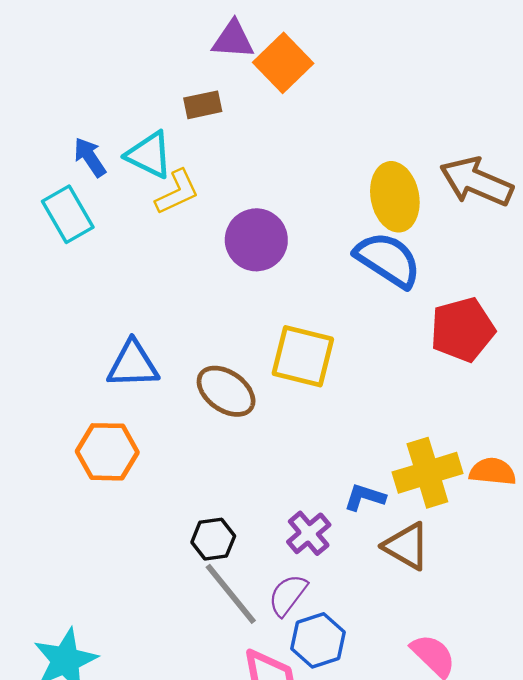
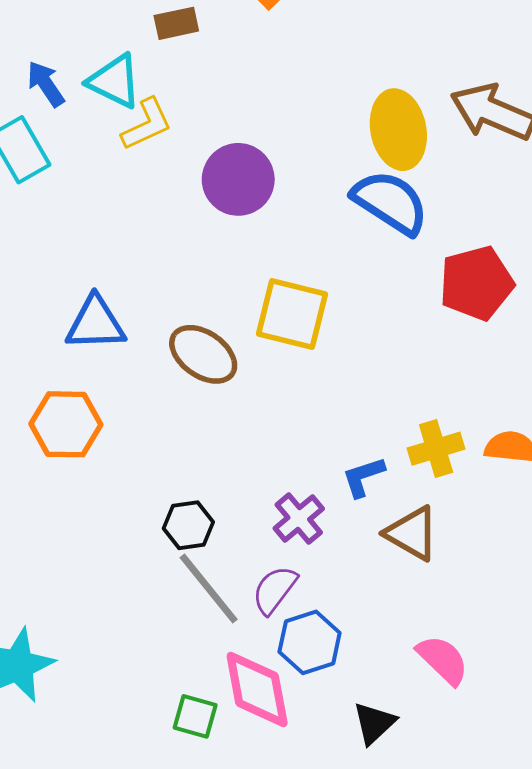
yellow cross: (427, 473) -> (436, 449), size x0.7
blue L-shape: (365, 497) -> (363, 477), turned -36

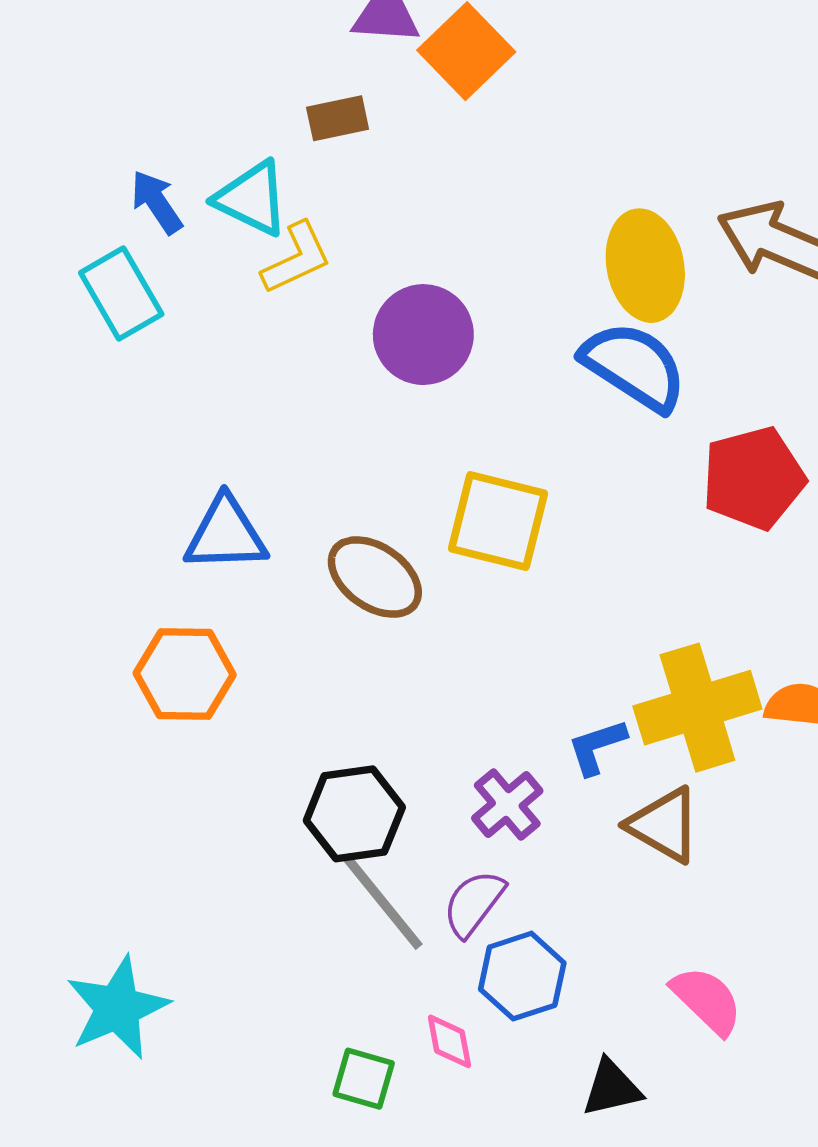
yellow cross: (436, 449) -> (697, 708), size x1.6
black hexagon: (188, 525) -> (354, 814), size x1.4
pink diamond: (257, 689) -> (449, 1041), size x0.5
black triangle: (374, 723) -> (612, 1088), turned 30

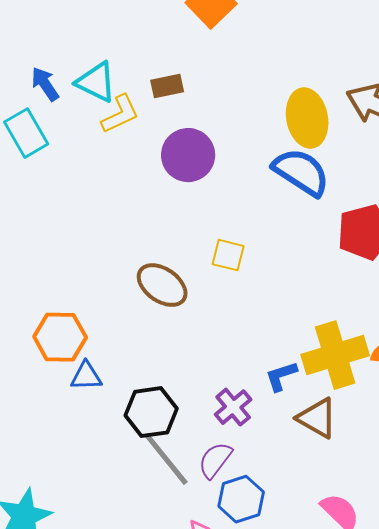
brown rectangle: (338, 118) -> (167, 86), moved
yellow square: (498, 521) -> (228, 255), size x0.6
blue triangle: (226, 534) -> (86, 376), moved, size x0.7

